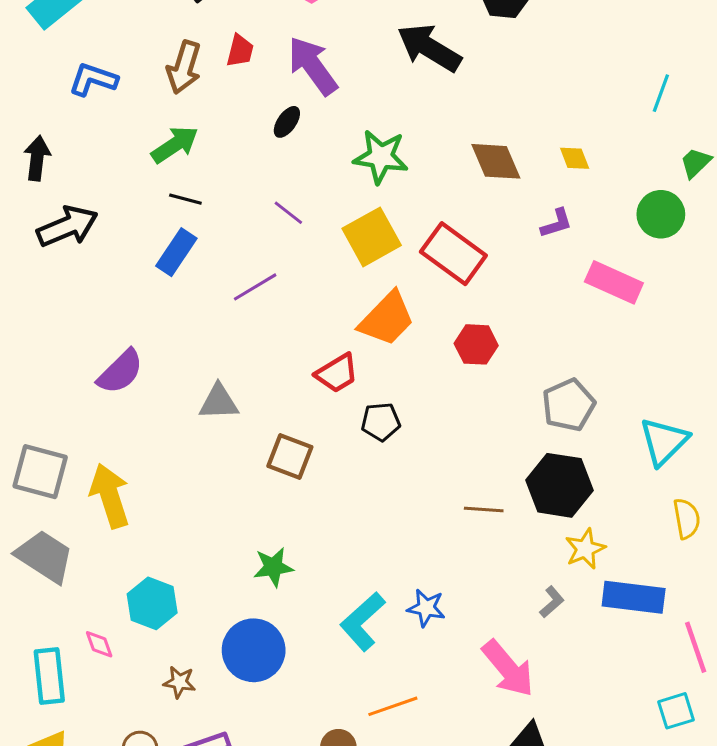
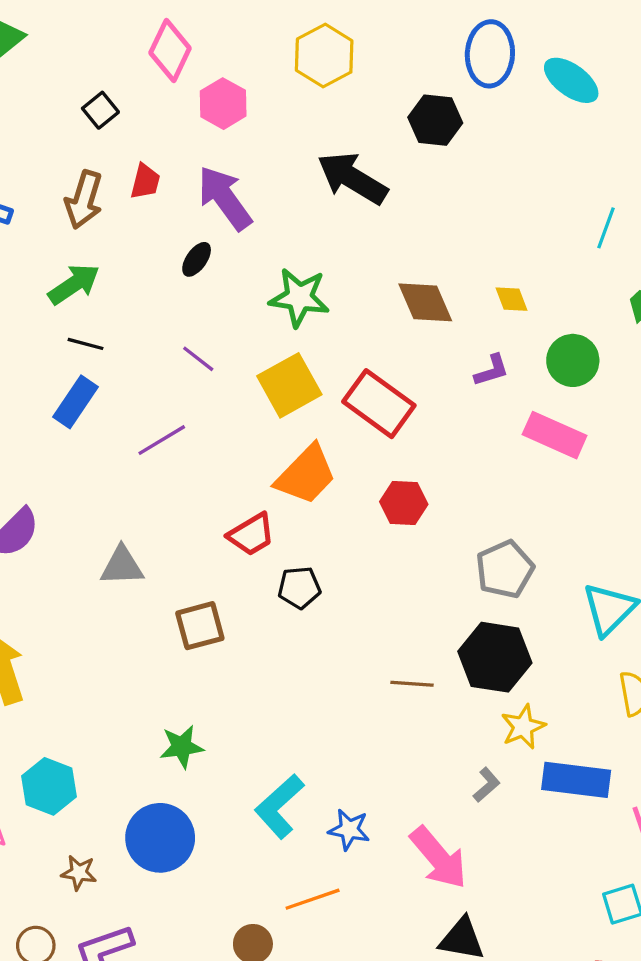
green circle: (661, 214) -> (573, 360), moved
brown square: (290, 456) -> (200, 626), turned -36
blue star: (426, 608) -> (349, 830), moved

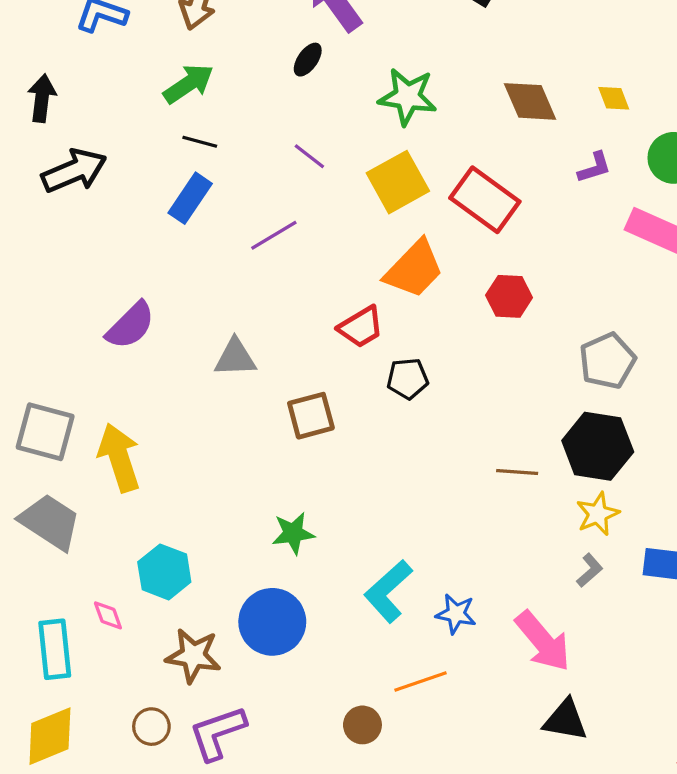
yellow star: (523, 727) -> (598, 514), moved
brown star: (79, 873) -> (193, 656), size x1.6

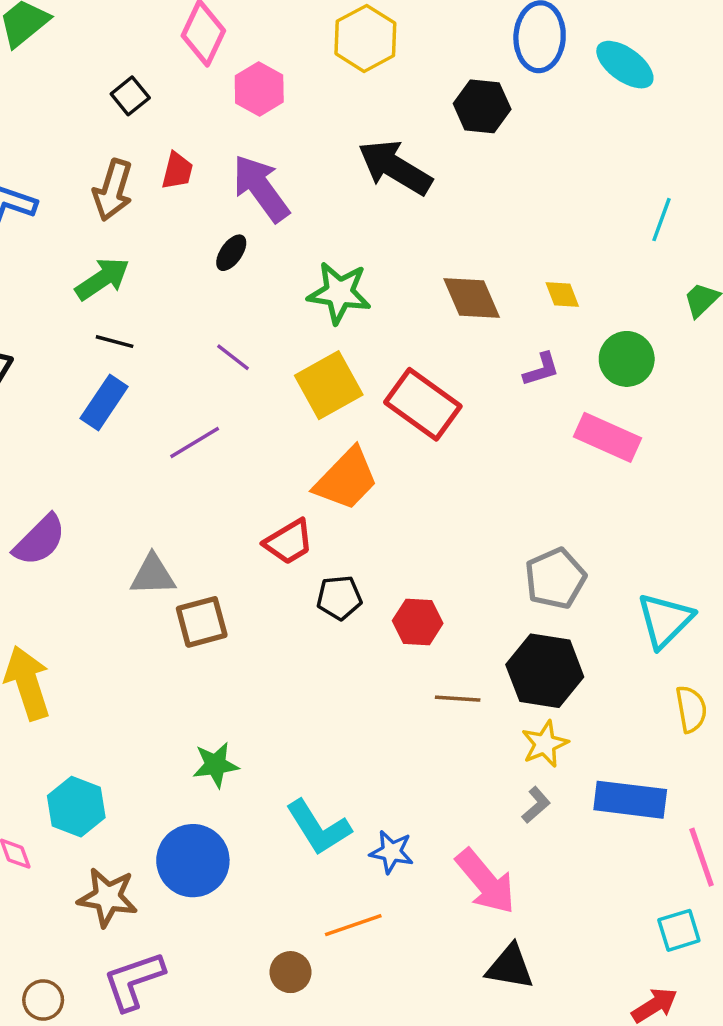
red hexagon: (509, 296) -> (418, 622), moved
brown square: (311, 416) -> (202, 622), moved
cyan L-shape: (388, 591) -> (318, 828), turned -80
brown circle: (151, 727) -> (43, 1000), moved

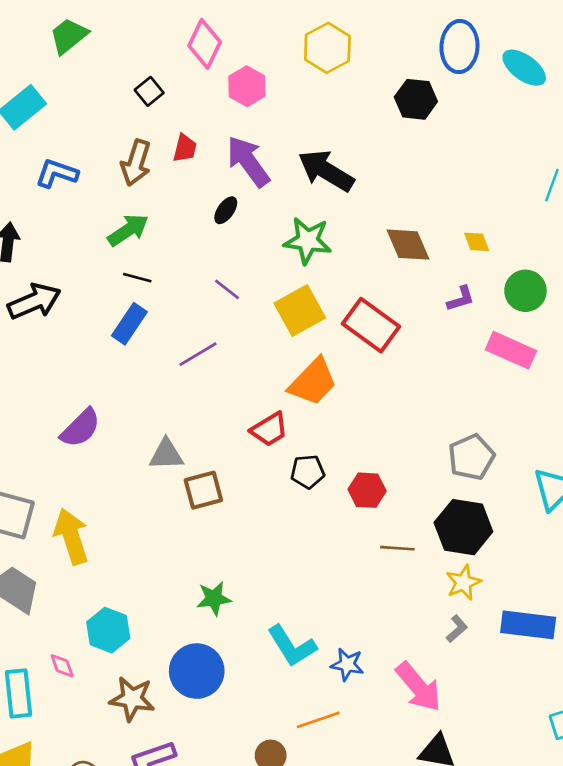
black arrow: (395, 167) -> (326, 171), moved

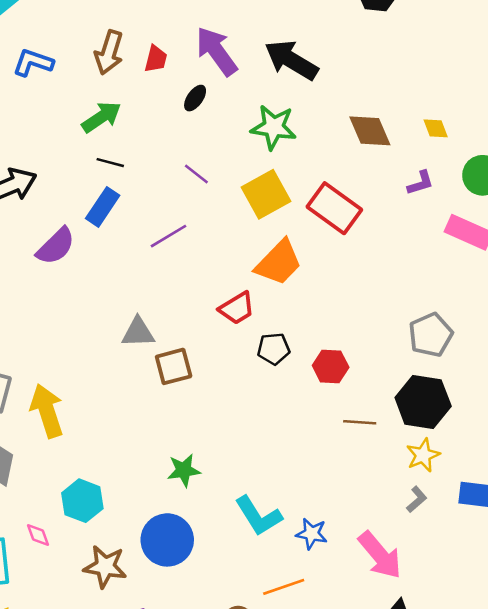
red trapezoid: (185, 148) -> (156, 59), moved
purple semicircle: (81, 428) -> (56, 246), moved

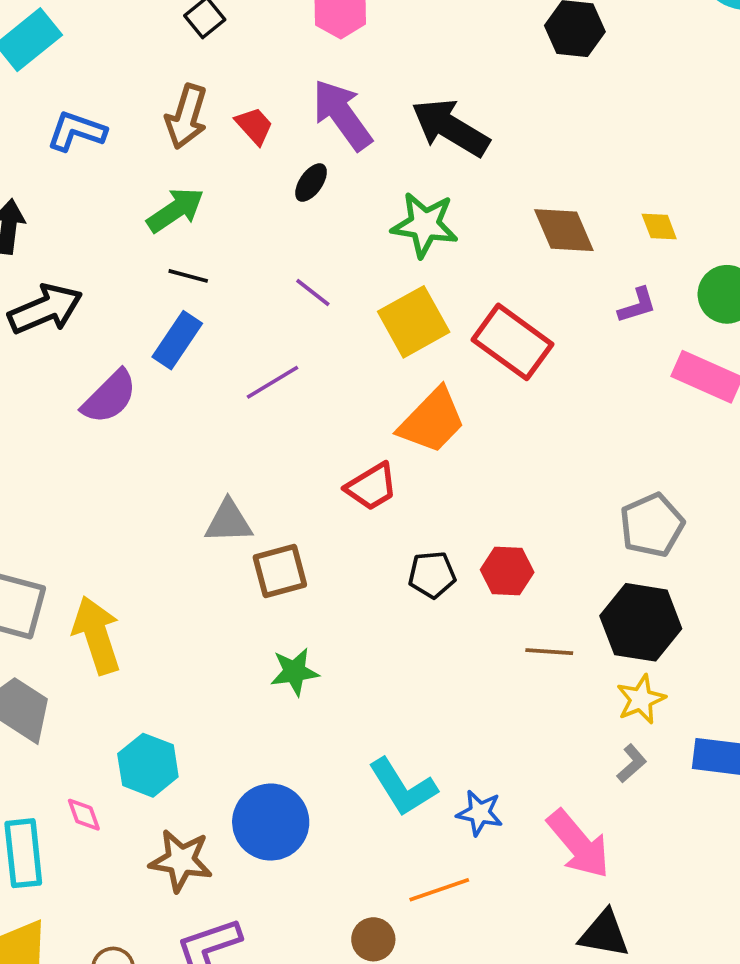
red trapezoid: (156, 59) -> (254, 126), turned -56
black pentagon: (274, 349) -> (432, 575), moved
green star: (184, 470) -> (295, 672), moved

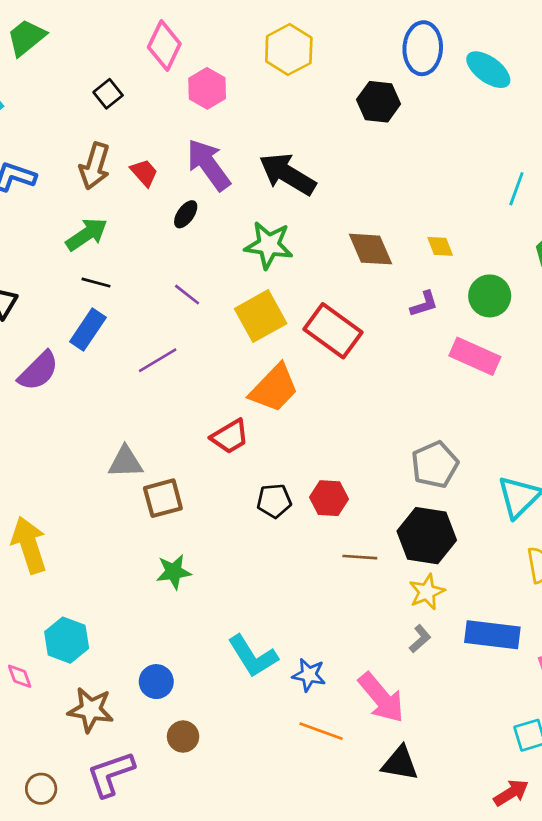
blue circle: (271, 822) -> (156, 682), size x0.6
orange line: (439, 890) -> (321, 731), moved, turned 39
brown circle: (373, 939) -> (183, 737), moved

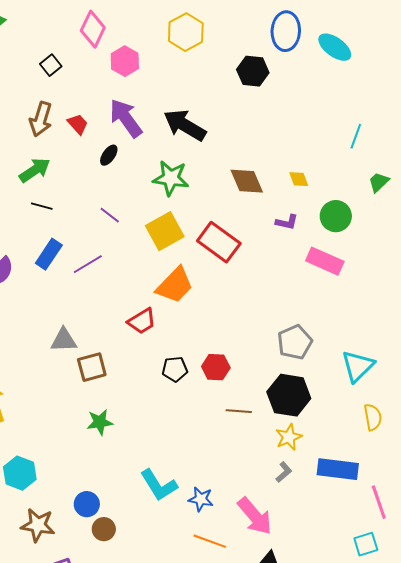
purple L-shape: (424, 304) -> (287, 222), turned 30
blue rectangle: (88, 329) -> (49, 254), moved
brown circle: (183, 737) -> (104, 529), moved

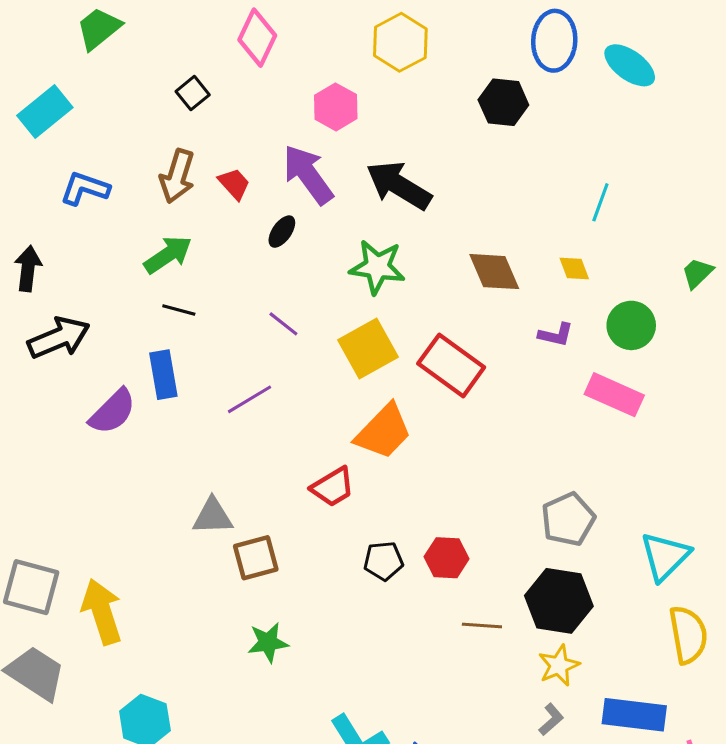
pink hexagon: (125, 61) -> (336, 107), moved
cyan line: (356, 136) -> (600, 202), moved
blue rectangle: (49, 254) -> (163, 375), moved, turned -44
yellow semicircle: (373, 417) -> (688, 635), size x1.4

